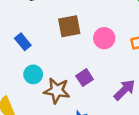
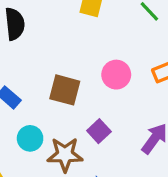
brown square: (69, 26) -> (65, 90), moved, turned 35

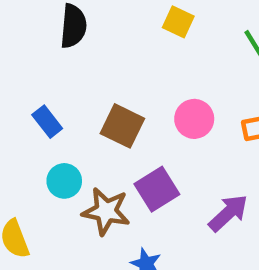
purple square: (99, 131) -> (157, 189), size x1.4

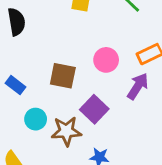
purple arrow: (228, 213) -> (138, 86), moved

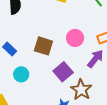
brown star: (66, 131) -> (81, 90), moved, turned 30

